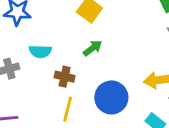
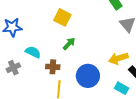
cyan semicircle: (40, 51) -> (33, 52), turned -147

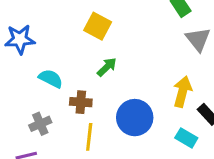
yellow arrow: (118, 58) -> (182, 92), turned 120
gray cross: (13, 68) -> (40, 124), moved

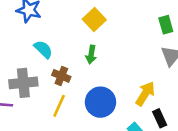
green arrow: (107, 67) -> (91, 55), turned 126
gray cross: (40, 124) -> (23, 83), size x1.5

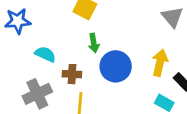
blue circle: (100, 102) -> (116, 66), moved

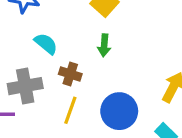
blue circle: (116, 66) -> (119, 111), moved

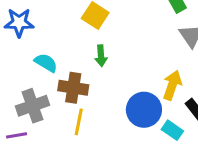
brown cross: (70, 74) -> (73, 88), size x1.4
blue circle: (119, 111) -> (144, 110), moved

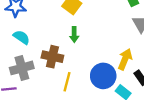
cyan semicircle: (46, 63) -> (21, 37), moved
yellow line: (79, 122) -> (67, 82), moved

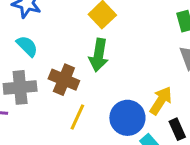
green arrow: (74, 34) -> (99, 55), size x1.5

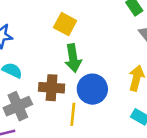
blue circle: (127, 118) -> (92, 89), moved

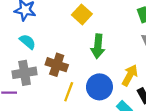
green arrow: (73, 58) -> (98, 46), moved
blue circle: (92, 89) -> (99, 87), moved

